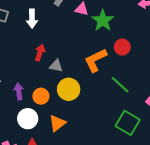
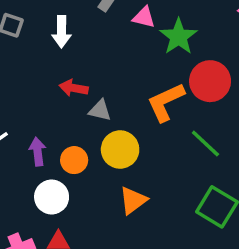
red circle: (122, 47) -> (210, 81), size x1.5
red arrow: (40, 53) -> (74, 88), turned -98
orange triangle: (57, 123) -> (133, 200), moved

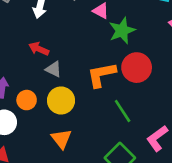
orange triangle: (133, 200) -> (61, 139), turned -45

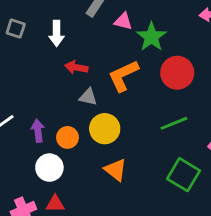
red arrow: (39, 49) -> (76, 67), moved
orange L-shape: (102, 75) -> (123, 76), moved
green line: (123, 111) -> (174, 123), turned -65

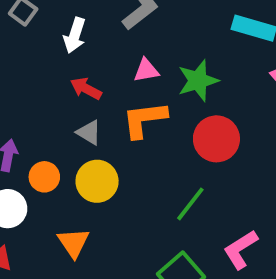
pink triangle: (123, 21) -> (146, 70), moved, turned -42
green line: (174, 123) -> (190, 204), turned -48
orange triangle: (116, 170) -> (73, 243), moved

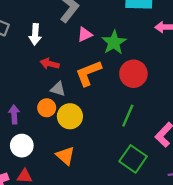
pink triangle: (146, 70) -> (85, 34), moved
orange circle: (44, 177) -> (47, 108), moved

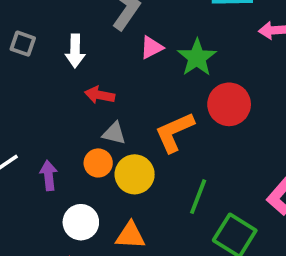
orange L-shape: (88, 73) -> (174, 132), moved
green line: (128, 116) -> (198, 197), moved
white circle: (22, 146) -> (81, 222), moved
orange triangle: (65, 156) -> (130, 235), turned -36

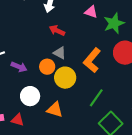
pink triangle: (152, 47) -> (91, 12), turned 32
orange L-shape: (174, 132) -> (92, 60), turned -40
purple arrow: (49, 175) -> (19, 67), turned 105

